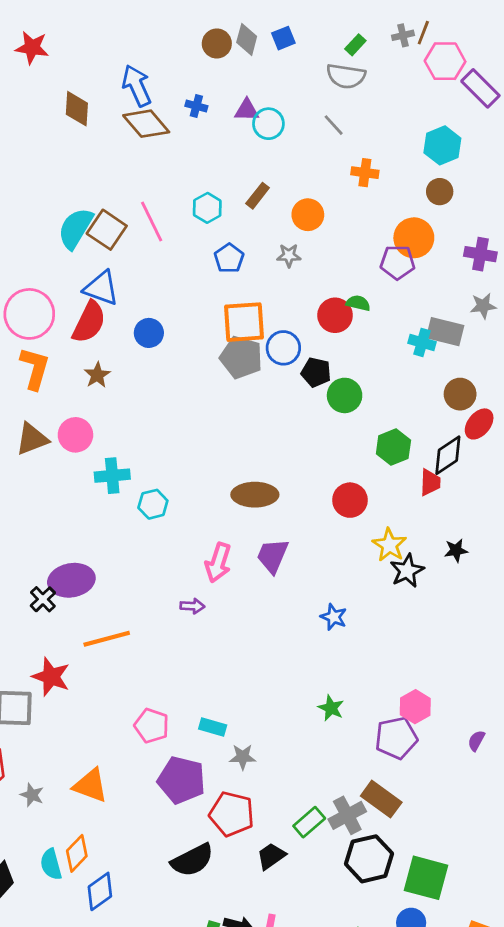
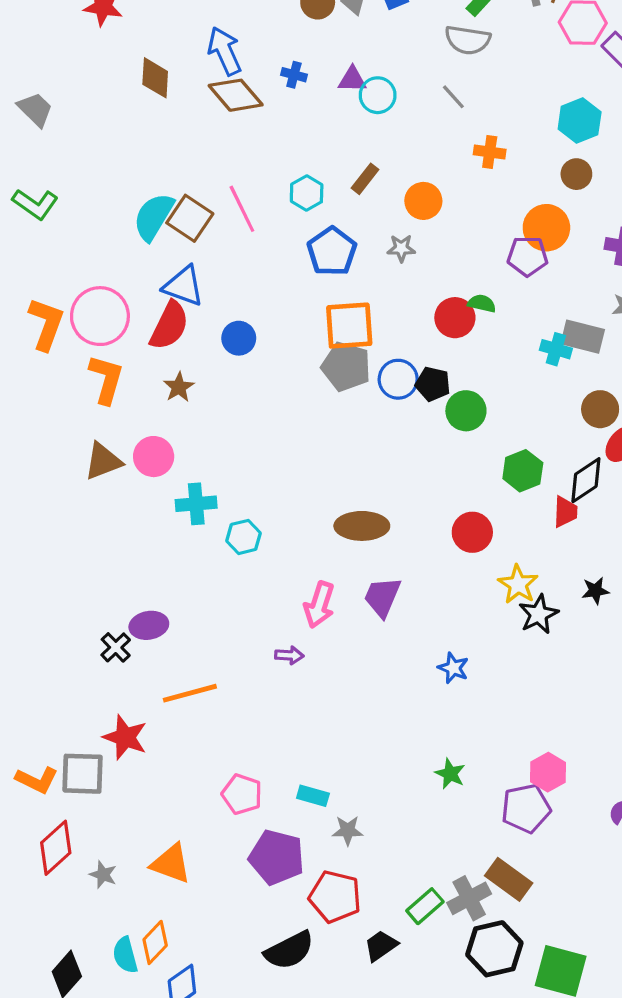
blue pentagon: (229, 258) -> (332, 251), size x1.4
blue circle: (283, 348) -> (398, 379), moved
purple ellipse: (71, 580) -> (149, 625), size x0.7

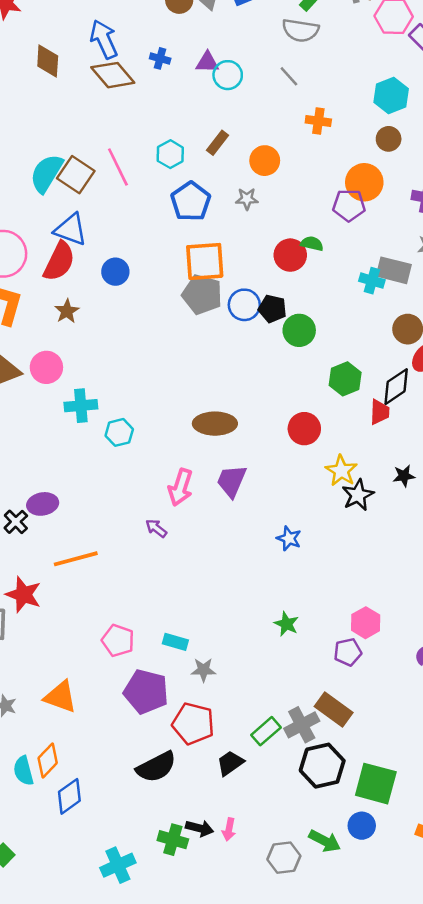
purple arrow: (289, 655) -> (156, 528), turned -145
purple pentagon: (526, 808) -> (348, 652), size x0.7

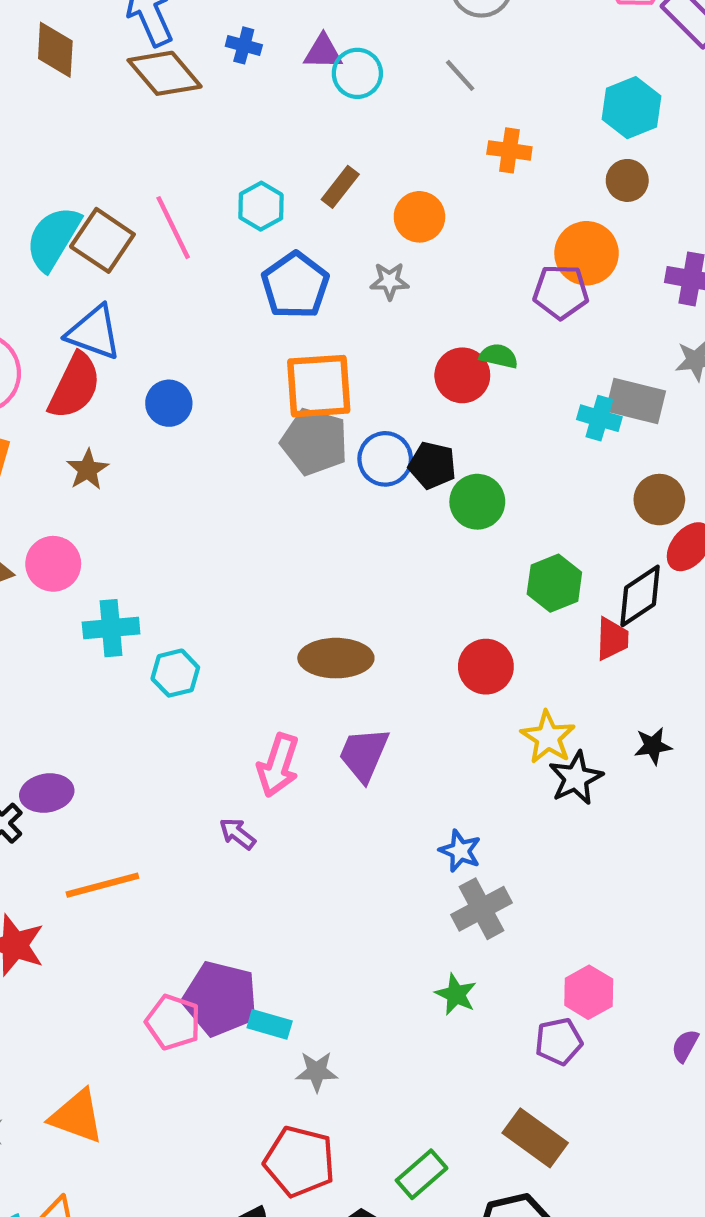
purple pentagon: (146, 692) -> (220, 999), moved
gray cross: (302, 725) -> (482, 909), moved

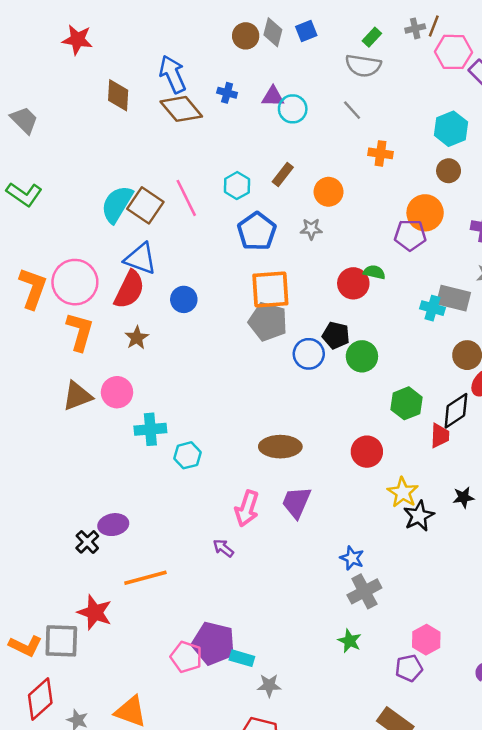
blue circle: (385, 459) -> (309, 354), moved

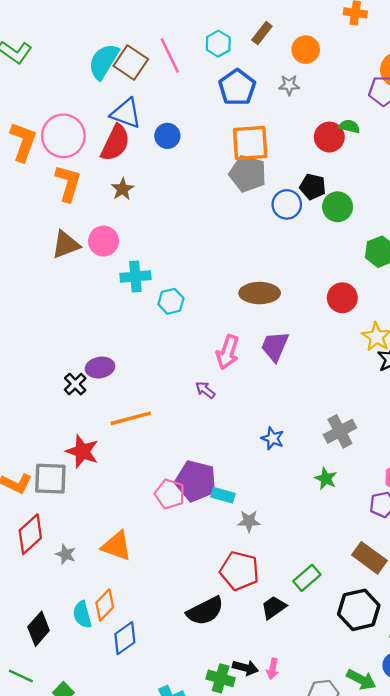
blue circle: (184, 299) -> (167, 136), moved
blue star: (352, 558) -> (273, 438), moved

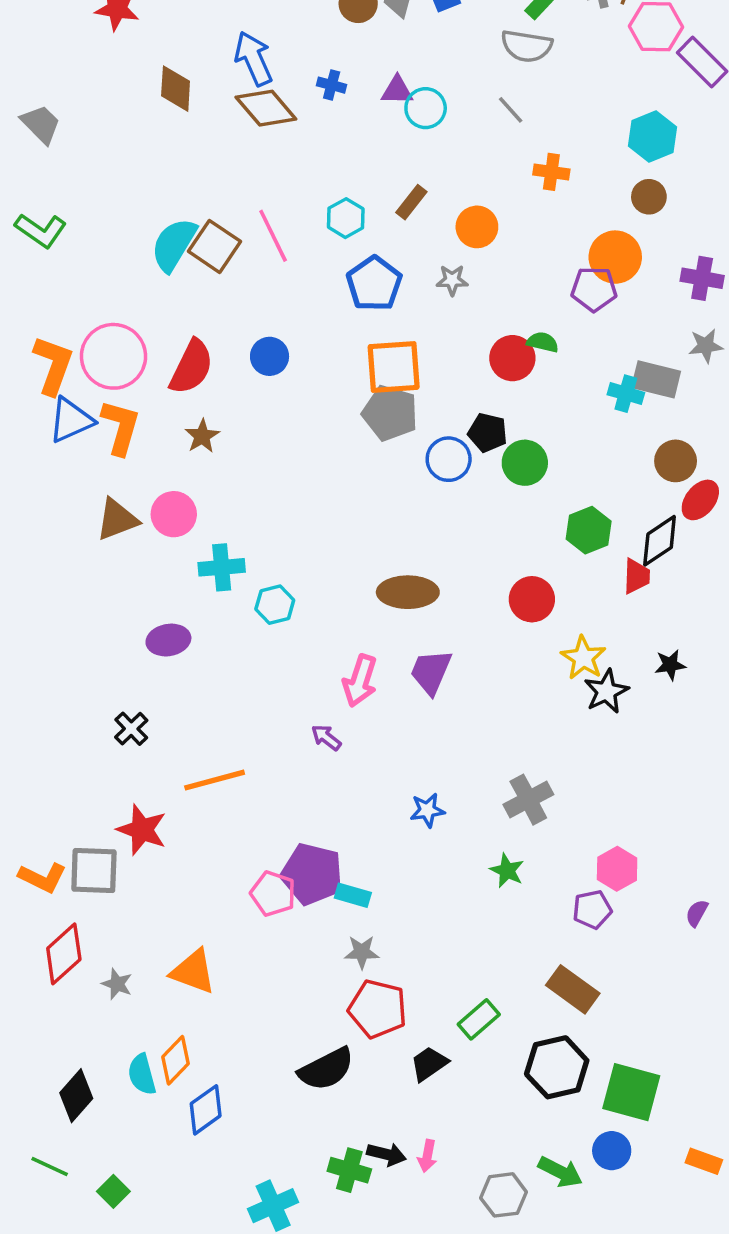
blue triangle: (126, 113) -> (71, 420), moved, turned -44
purple ellipse: (100, 368) -> (168, 640), moved
blue star: (273, 438) -> (427, 810), turned -30
gray star: (249, 521) -> (362, 952), moved

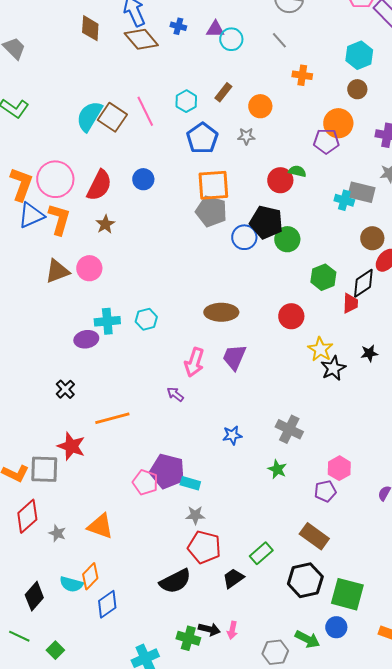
black pentagon: (488, 433) -> (266, 222), size x1.5
cyan cross: (222, 567) -> (107, 321), moved
gray cross: (528, 800) -> (289, 429), turned -36
cyan semicircle: (142, 1074) -> (71, 584), turned -60

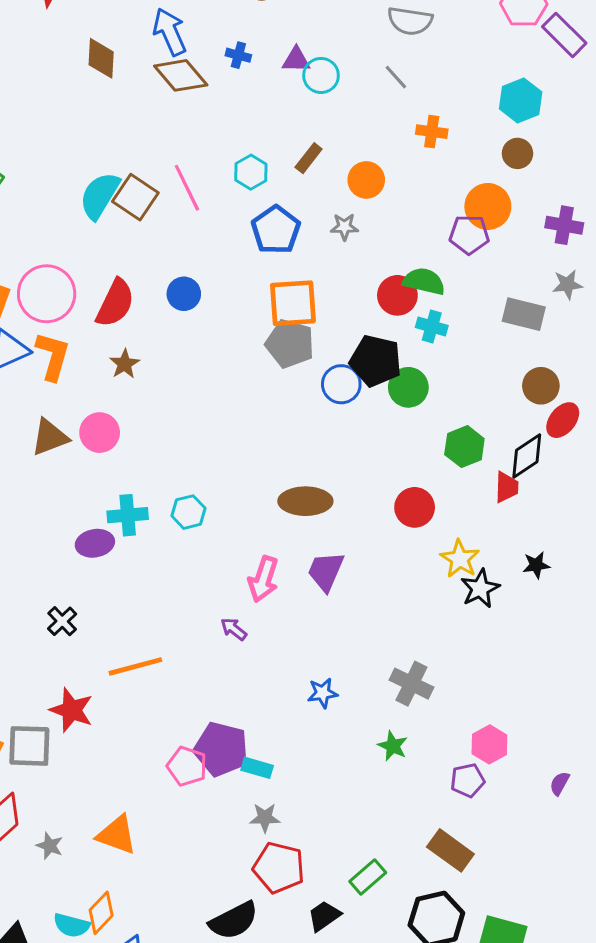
green semicircle: (297, 171) -> (424, 281), size x1.5
cyan cross: (344, 200) -> (432, 327), moved

